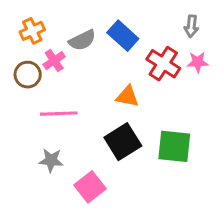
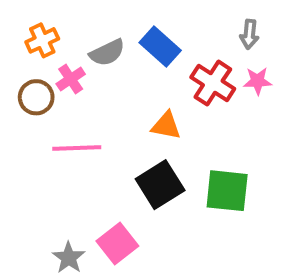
gray star: (51, 160) -> (69, 258), moved, turned 30

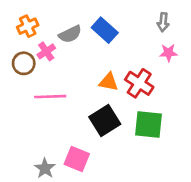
red cross: (213, 83) -> (139, 83), moved
pink square: (117, 243) -> (77, 159), turned -30

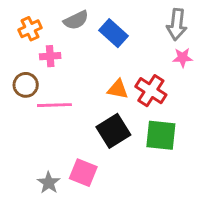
gray arrow: (163, 22) -> (177, 24), size x1.5
gray semicircle: (70, 34) -> (76, 20), moved
pink cross: (46, 51) -> (50, 56), turned 30
brown circle: (24, 63) -> (26, 85), moved

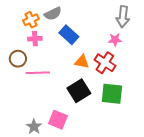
orange cross: (30, 29) -> (31, 20), moved
blue rectangle: (113, 33) -> (69, 35), moved
pink star: (183, 58) -> (115, 40), moved

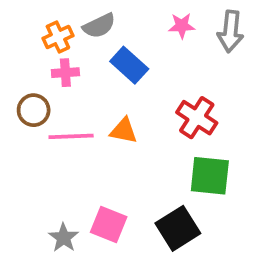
pink star: (115, 40) -> (182, 26), moved
orange triangle: (82, 62) -> (124, 131), moved
black square: (79, 91) -> (178, 228), moved

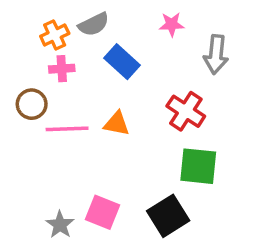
gray arrow: (230, 31) -> (216, 54), moved

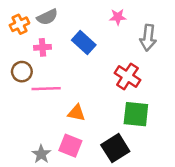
gray semicircle: (94, 24) -> (47, 17), moved
orange cross: (55, 35) -> (19, 24), moved
orange triangle: (117, 124) -> (76, 113), moved

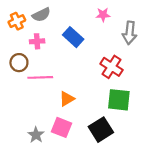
orange triangle: (76, 113) -> (67, 99), turned -42

